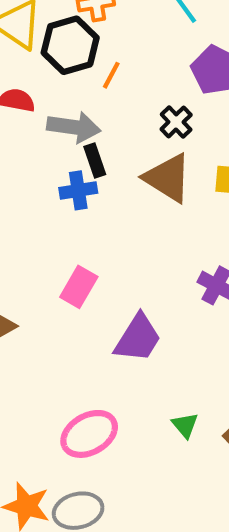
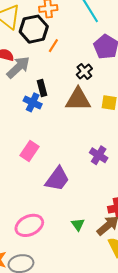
gray arrow: (74, 127) -> (18, 67), moved, turned -55
brown triangle: (168, 178) -> (78, 99), turned -36
blue cross: (78, 190) -> (33, 102), turned 30

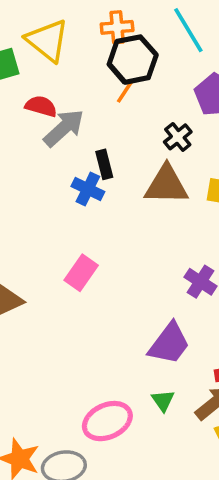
black hexagon: (34, 29) -> (133, 60), moved
purple trapezoid: (57, 179) -> (169, 344), moved
pink ellipse: (29, 225) -> (107, 421), moved

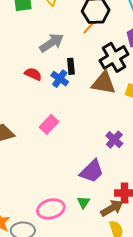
red semicircle: (41, 106) -> (33, 74), moved
black cross: (178, 137) -> (114, 57), size x1.8

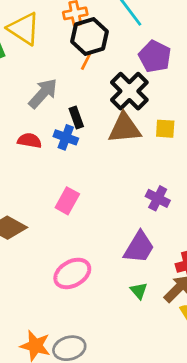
pink ellipse: (51, 209) -> (72, 273), moved

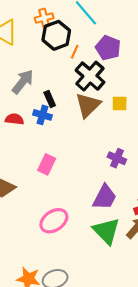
orange line: (86, 61) -> (75, 52), moved
brown triangle: (125, 128) -> (88, 105), turned -36
green triangle: (139, 291) -> (106, 231), size x2.0

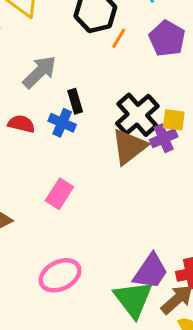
black cross: (90, 76) -> (137, 115), moved
brown triangle: (88, 105) -> (129, 147), moved
purple cross: (117, 158) -> (164, 138), moved, turned 36
purple trapezoid: (105, 197) -> (151, 271), moved

